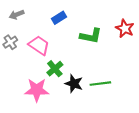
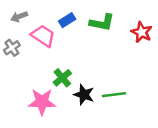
green L-shape: (91, 36) -> (102, 23), moved
pink trapezoid: (39, 45) -> (43, 36), moved

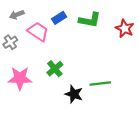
black star: (84, 95) -> (74, 94), moved
pink star: (42, 102) -> (20, 78), moved

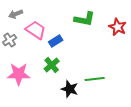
blue rectangle: (59, 18) -> (56, 41), moved

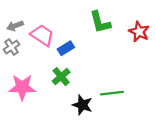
gray arrow: (16, 14) -> (15, 26), moved
green L-shape: (85, 19) -> (100, 22), turned 65

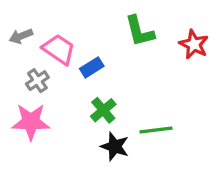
gray cross: (11, 47) -> (37, 81), moved
green cross: (61, 77) -> (103, 110), moved

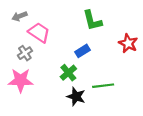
gray arrow: (21, 36) -> (19, 16), moved
red star: (194, 44) -> (128, 43), moved
blue rectangle: (92, 67) -> (82, 51), moved

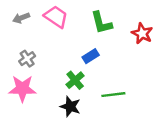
pink trapezoid: (39, 32) -> (56, 17), moved
red star: (128, 43) -> (142, 33), moved
black star: (76, 97) -> (70, 107), moved

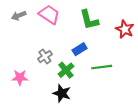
gray cross: (27, 59) -> (45, 57), moved
pink star: (22, 89) -> (20, 78), size x0.7
green line: (113, 95) -> (102, 67), moved

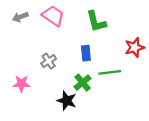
red star: (125, 29) -> (135, 47), moved, turned 30
blue rectangle: (80, 49) -> (86, 53), turned -64
green cross: (66, 70) -> (83, 83), moved

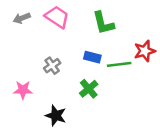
blue rectangle: (86, 53) -> (92, 57), turned -70
green line: (110, 72) -> (119, 64), moved
black star: (67, 101) -> (56, 116), moved

